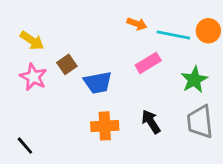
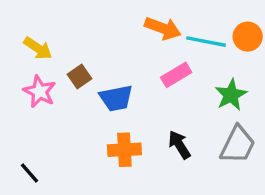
orange arrow: (137, 24) -> (163, 28), size x1.5
gray trapezoid: (200, 122) -> (238, 145), turned -148

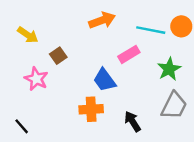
orange arrow: (163, 28) -> (102, 20), moved, turned -40
pink star: (40, 91) -> (36, 79), moved
blue trapezoid: (116, 98) -> (105, 80), moved, turned 65
black arrow: (179, 145) -> (133, 121), moved

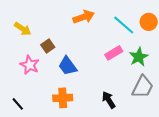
cyan line: (151, 30) -> (124, 25), turned 30
pink rectangle: (129, 54) -> (114, 53), moved
blue trapezoid: (105, 80) -> (68, 66), moved
orange cross: (91, 109) -> (63, 98), moved

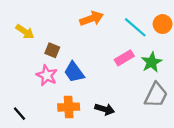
brown square: (48, 46) -> (52, 50), turned -32
pink star: (30, 65) -> (47, 75), moved
black arrow: (109, 100) -> (105, 109), moved, turned 138

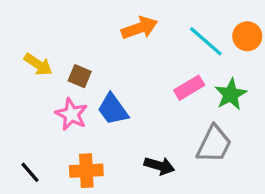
yellow arrow: (25, 32) -> (38, 64), moved
gray trapezoid: (156, 95) -> (214, 144), moved
orange cross: (69, 107) -> (86, 171), moved

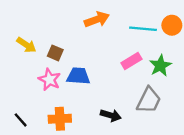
cyan line: (206, 41) -> (143, 29), turned -36
blue trapezoid: (113, 109) -> (78, 76), turned 130

